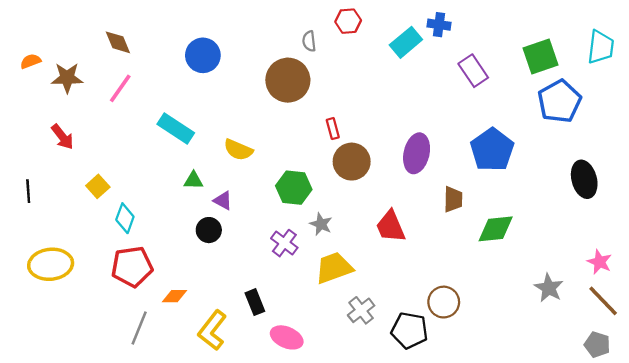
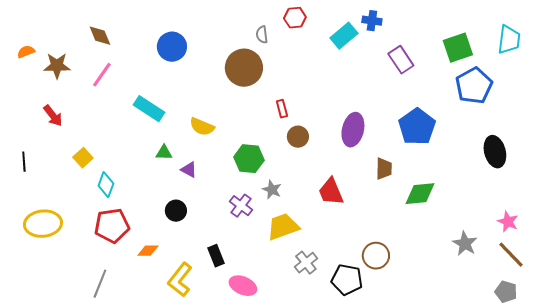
brown circle: (352, 162) -> (298, 137), size x0.7
black circle: (209, 230) -> (176, 211), moved
gray line: (139, 328) -> (100, 284), moved

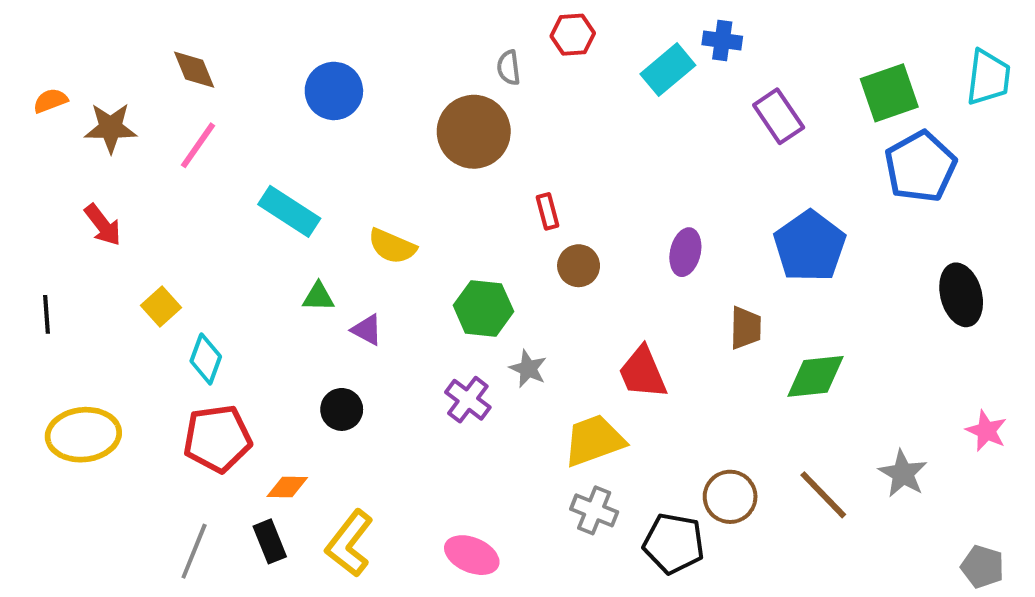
purple ellipse: (353, 130) -> (685, 252), size x0.7
yellow trapezoid: (283, 227) -> (594, 440), moved
brown line: (511, 255) -> (823, 495), moved
black rectangle: (216, 256) -> (270, 541), moved
gray cross: (306, 263) -> (594, 510), turned -30

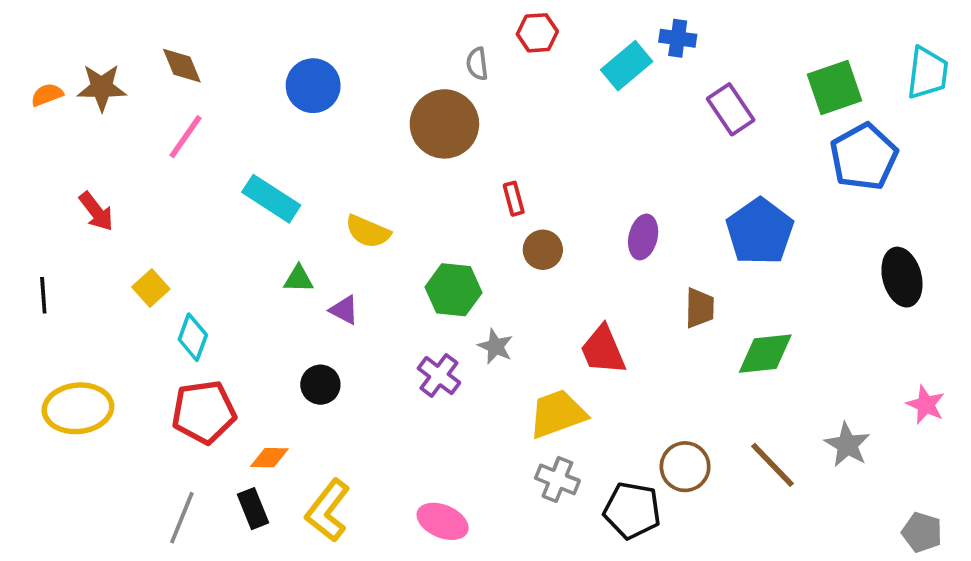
brown star: (111, 128) -> (102, 87), moved

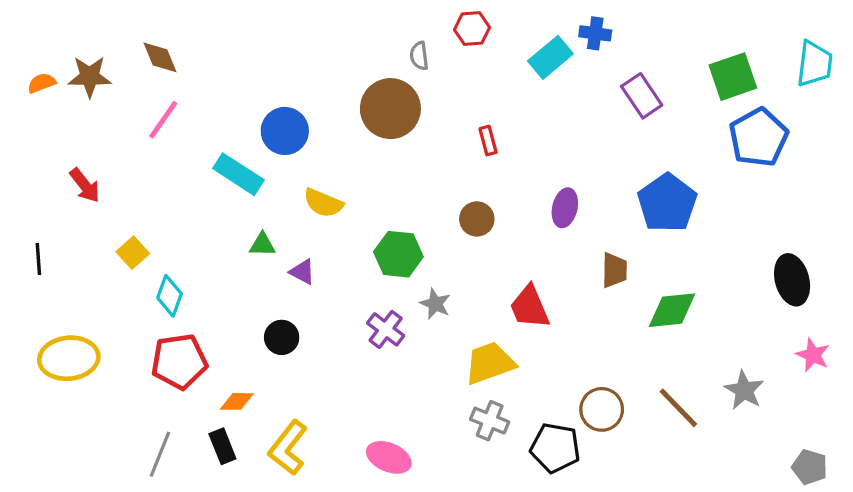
blue circle: (313, 86) -> (285, 131), moved
red rectangle: (514, 199) -> (488, 141), moved
black ellipse: (902, 277) -> (792, 280), moved

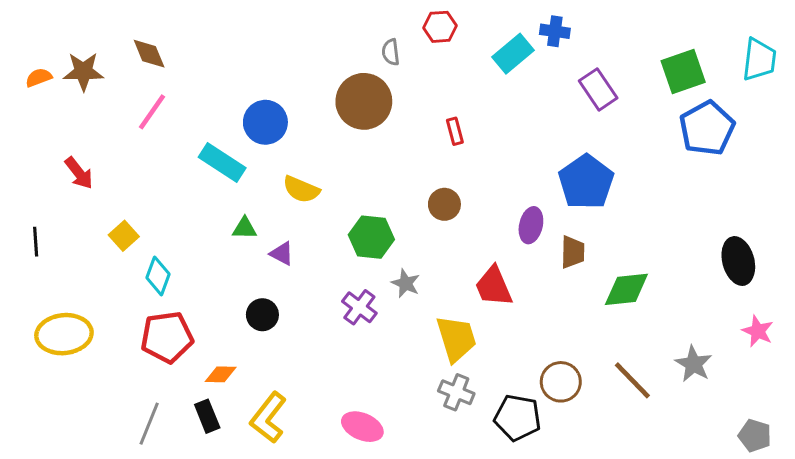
blue pentagon: (667, 203) -> (586, 182), moved
purple ellipse: (565, 208) -> (531, 225), moved
yellow trapezoid: (490, 363) -> (456, 339), turned 93

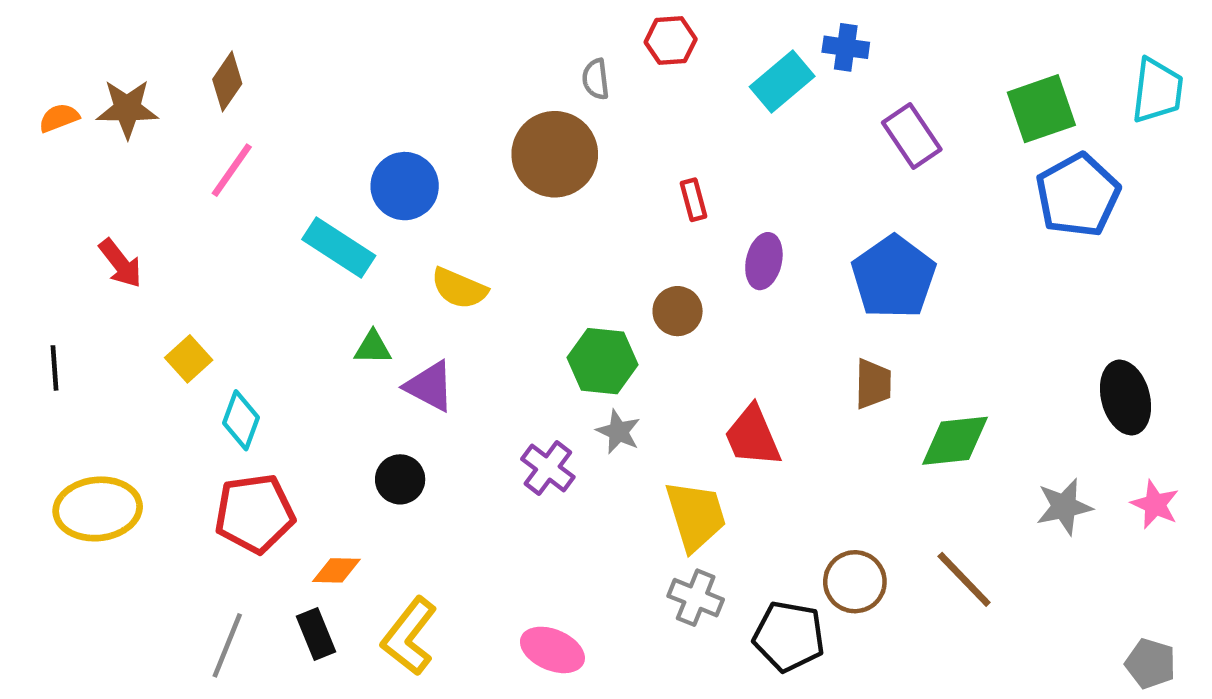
brown diamond: (149, 54) -> (227, 81), turned 57
purple ellipse: (531, 225) -> (764, 261), moved
green hexagon: (371, 237) -> (602, 361), moved
purple triangle: (282, 254) -> (430, 386), size x1.4
gray star: (694, 364) -> (1064, 507), moved, turned 30

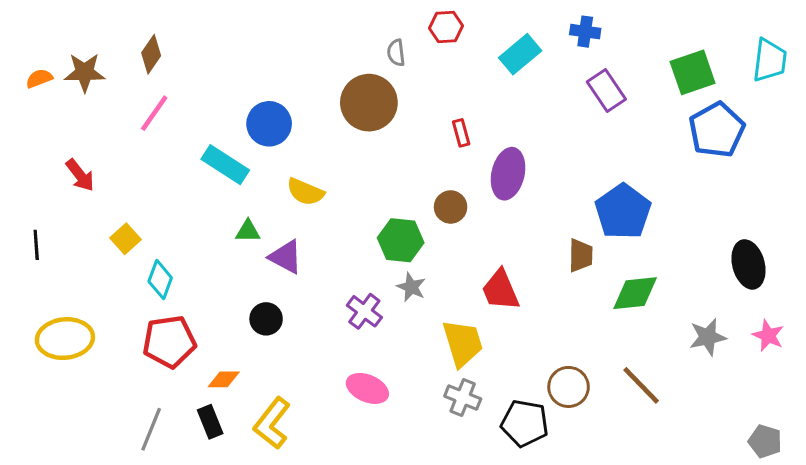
blue cross: (846, 47) -> (585, 32), moved
purple ellipse: (764, 261) -> (508, 174), size x1.4
blue pentagon: (894, 277) -> (623, 212), moved
pink ellipse: (552, 650) -> (367, 388), moved

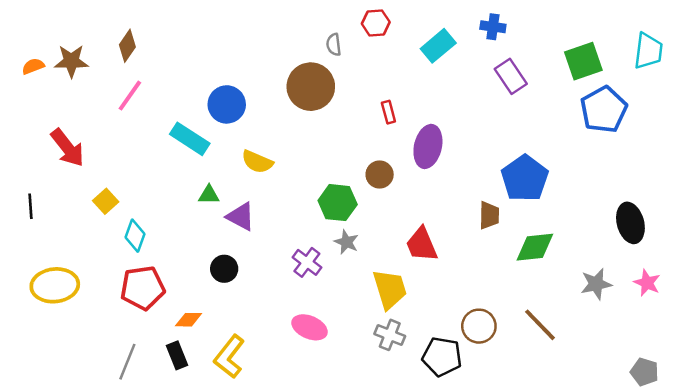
red arrow: (80, 175) -> (68, 148), size x1.4

